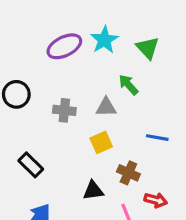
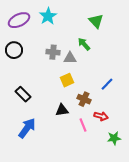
cyan star: (104, 40) -> (48, 16), moved
purple ellipse: (64, 46) -> (19, 20), moved
gray cross: (64, 110) -> (53, 52), moved
blue line: (157, 138) -> (107, 84), moved, turned -56

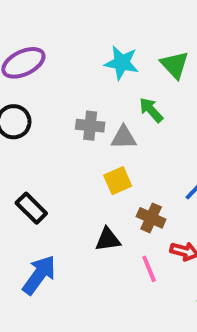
cyan star: (48, 16) -> (122, 63), moved, turned -30

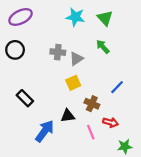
green arrow: (151, 110) -> (103, 47), moved
gray triangle: (124, 137) -> (76, 59), turned -32
blue arrow: (39, 275) -> (45, 131), moved

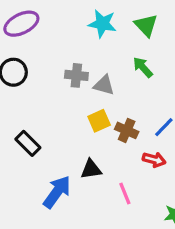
gray triangle: (76, 59) -> (104, 85), turned 48
brown cross: (92, 104) -> (127, 130), moved
red arrow: (110, 122) -> (154, 160), moved

